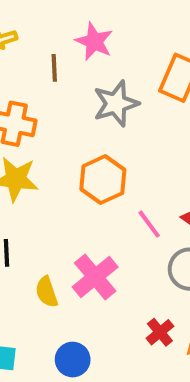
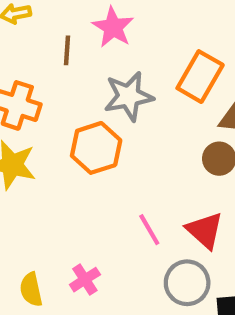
orange hexagon: (103, 180) -> (96, 148), moved
pink cross: (95, 277) -> (85, 280), size x0.6

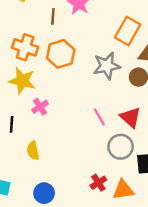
gray star: (129, 96) -> (107, 66), moved
orange hexagon: (96, 148) -> (61, 54), moved
pink cross: (85, 280) -> (40, 107), moved

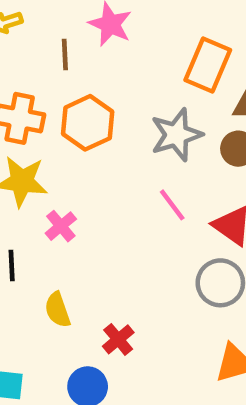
pink line: (99, 117) -> (172, 205), moved
red cross: (98, 183) -> (118, 339), moved

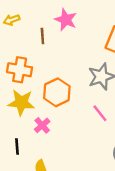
orange hexagon: (88, 123) -> (57, 92), moved

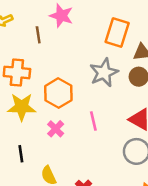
pink line: (100, 113) -> (93, 121), moved, turned 30
pink cross: (42, 125) -> (56, 129), moved

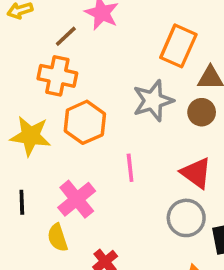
brown line: (38, 35) -> (66, 36), turned 49
orange cross: (17, 72) -> (57, 76), moved
pink cross: (56, 129) -> (77, 199), moved, size x1.5

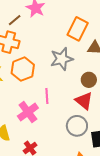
brown circle: (202, 112) -> (89, 80), moved
pink cross: (77, 199) -> (28, 112), moved

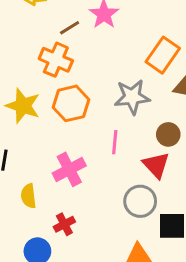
pink line: (47, 96) -> (115, 142), moved

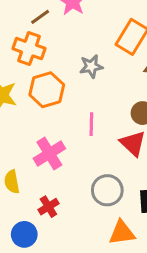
gray star: (132, 97) -> (91, 66), moved, size x0.7
gray circle: (140, 201) -> (107, 190), moved

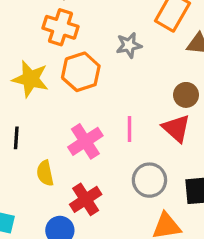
pink line: (91, 124) -> (129, 129), moved
red cross: (48, 207) -> (86, 199), size x1.4

